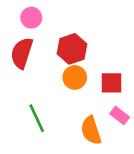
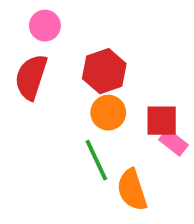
pink rectangle: (120, 115) -> (174, 142), moved
green line: (37, 118) -> (96, 160), moved

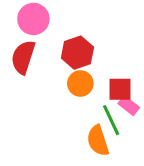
pink circle: (45, 26) -> (33, 19), size x1.4
green line: (96, 160) -> (111, 120), moved

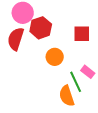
red hexagon: (77, 53) -> (41, 28), moved
red square: (120, 89) -> (82, 34), moved

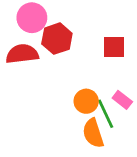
red semicircle: (16, 39) -> (22, 54), turned 65
orange circle: (55, 57) -> (86, 101), moved

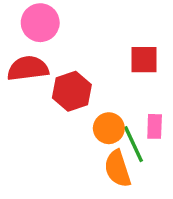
red hexagon: (57, 39) -> (72, 91), moved
pink rectangle: (122, 100) -> (155, 126), turned 54

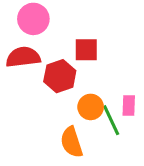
red square: (144, 60) -> (86, 50), moved
orange semicircle: (118, 169) -> (72, 142), moved

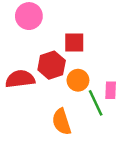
red semicircle: (23, 57) -> (20, 79), moved
orange circle: (91, 107) -> (78, 80), moved

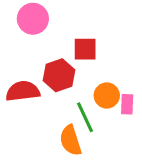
orange circle: (78, 80) -> (107, 96), moved
green line: (96, 103) -> (85, 117), moved

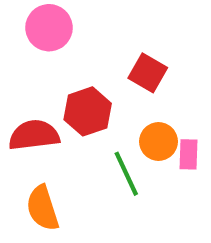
red square: (85, 49) -> (148, 73), moved, turned 30
orange semicircle: (71, 140) -> (43, 208), moved

